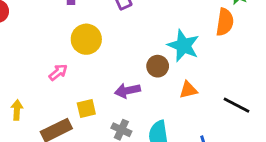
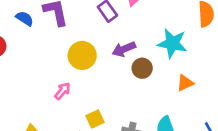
brown circle: (158, 66) -> (142, 68), moved
purple arrow: (127, 91) -> (124, 49), moved

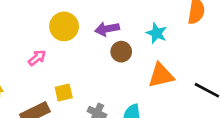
cyan star: (172, 43) -> (157, 33), size x0.7
orange triangle: (185, 83) -> (161, 75), size x1.5

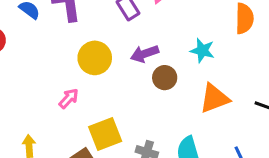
yellow square: (64, 92) -> (105, 134), size x1.5

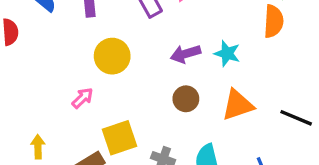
purple arrow: (145, 54) -> (185, 54), moved
brown circle: (165, 78) -> (186, 99), moved

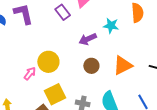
cyan star: (227, 53) -> (111, 26), moved
yellow circle: (112, 56) -> (48, 62), moved

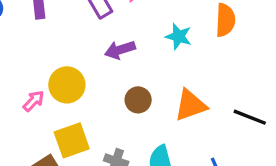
purple arrow: (88, 39) -> (120, 50), moved

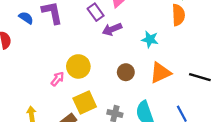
cyan star: (179, 36) -> (150, 39), moved
purple arrow: (120, 50) -> (112, 29), moved

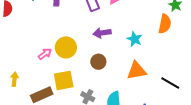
purple arrow: (112, 29) -> (102, 33), moved
brown circle: (126, 72) -> (98, 62), moved

